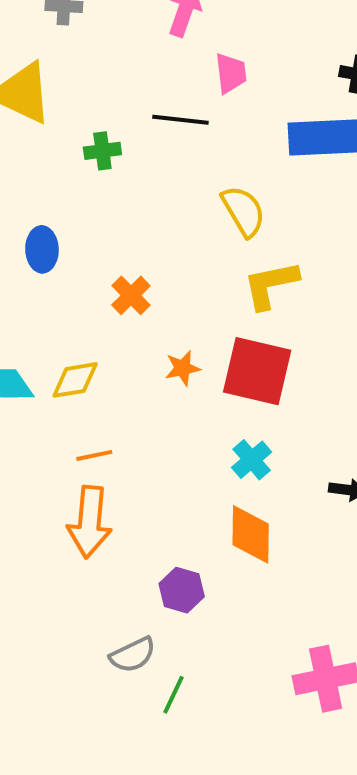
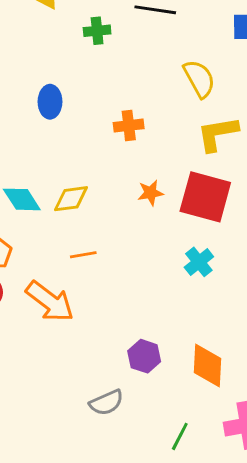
orange cross: (131, 295) -> (129, 126), moved, turned 36
orange arrow: (90, 522) -> (50, 301), moved, turned -60
orange diamond: (251, 534) -> (208, 365), moved
green line: (173, 695) -> (180, 436), moved

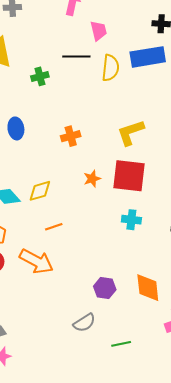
yellow semicircle: (199, 79) -> (110, 68), moved, turned 44
cyan cross: (199, 262) -> (131, 220), turned -36
green line: (180, 436) -> (121, 344), moved, turned 60

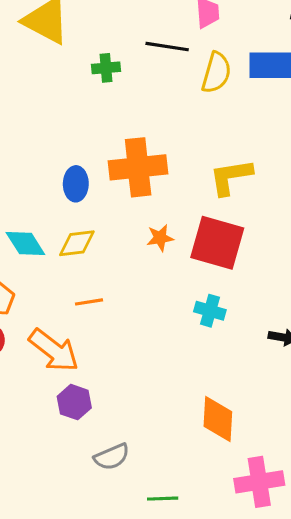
blue ellipse: (16, 128) -> (76, 184), moved
orange cross: (71, 136) -> (138, 167), size x1.8
purple hexagon: (105, 288) -> (74, 402), moved

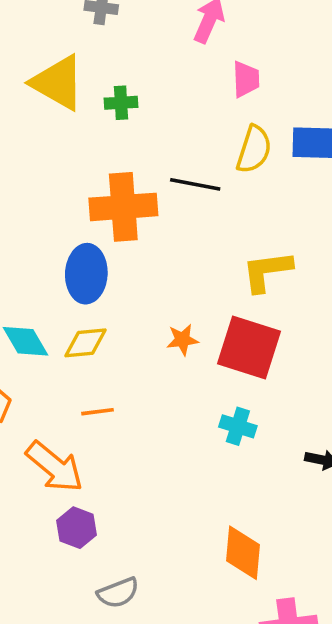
black line: (167, 47) -> (195, 184), moved
green cross: (106, 68) -> (121, 103), moved
orange cross: (138, 167) -> (123, 207), moved
blue ellipse: (76, 184) -> (86, 274), size x1.4

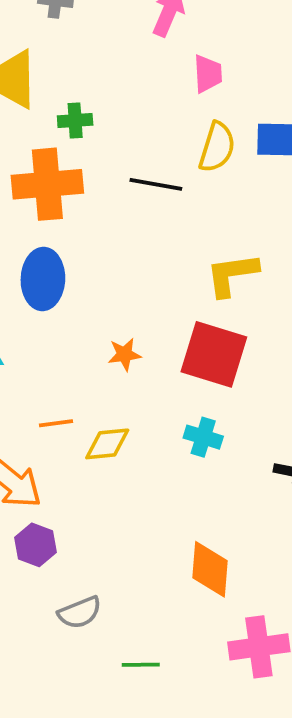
green cross: (121, 103) -> (75, 121), moved
orange cross: (123, 207) -> (47, 184), moved
orange star: (182, 340) -> (124, 354), moved
yellow diamond: (85, 343) -> (107, 444), moved

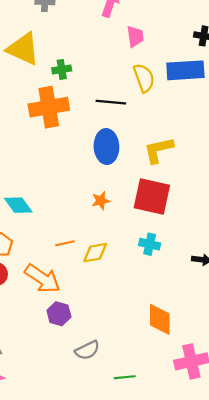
yellow semicircle: (217, 147) -> (144, 78), turned -32
blue ellipse: (43, 279) -> (106, 147), moved

